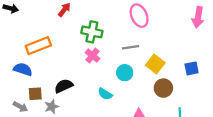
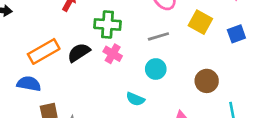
yellow square: (155, 64) -> (200, 22), moved
blue square: (192, 68) -> (236, 34), moved
black semicircle: (64, 86) -> (79, 53), moved

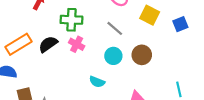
gray line: (158, 36) -> (115, 28), turned 60
brown circle: (207, 81) -> (142, 55), moved

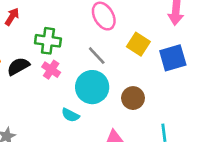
blue square: (180, 24) -> (173, 58), size x1.5
brown circle: (142, 55) -> (133, 98), moved
cyan circle: (113, 56) -> (92, 87), size x1.6

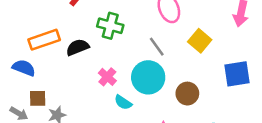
blue square: (173, 58) -> (237, 74), moved
pink cross: (51, 70) -> (107, 77), moved

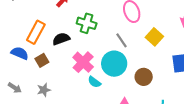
orange rectangle: (44, 40) -> (36, 32), turned -45
pink cross: (107, 77) -> (83, 62), size x1.5
brown square: (38, 98) -> (42, 60), moved, turned -32

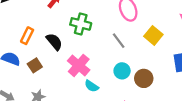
orange rectangle: (36, 32) -> (27, 36), size x0.7
black semicircle: (61, 39) -> (54, 42), turned 72
cyan circle: (114, 64) -> (122, 71), moved, size x0.6

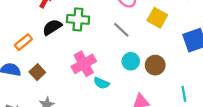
orange rectangle: (27, 36) -> (23, 42), turned 35
black semicircle: (54, 42) -> (52, 27), moved, turned -72
pink cross: (79, 65) -> (84, 64), turned 30

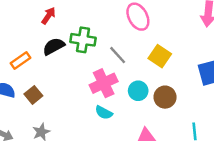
yellow square: (157, 18) -> (160, 56), moved
gray line: (121, 30) -> (118, 55), moved
pink cross: (84, 64) -> (104, 83), moved

